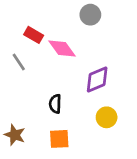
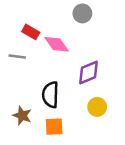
gray line: (19, 62) -> (17, 57), turned -49
black semicircle: (55, 104) -> (50, 95), size x1.5
brown star: (15, 135) -> (22, 116), moved

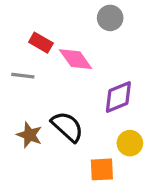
black semicircle: (50, 95) -> (67, 127), turned 130
brown star: (22, 116) -> (29, 135), moved
orange square: (54, 127) -> (102, 169), moved

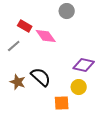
gray line: (23, 76) -> (14, 46), turned -48
purple diamond: (118, 97) -> (84, 65), moved, turned 35

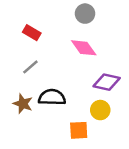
pink diamond: (46, 36) -> (84, 48), moved
gray line: (14, 46) -> (30, 67), moved
black semicircle: (41, 77) -> (52, 97), turned -40

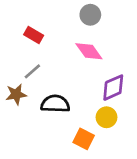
purple diamond: (107, 82) -> (113, 88), turned -36
brown star: (23, 104) -> (16, 94), moved, turned -30
orange square: (79, 130) -> (84, 139), turned 30

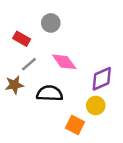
gray circle: (90, 15) -> (51, 23), moved
red rectangle: (34, 35) -> (22, 39), moved
pink diamond: (89, 51) -> (64, 62), moved

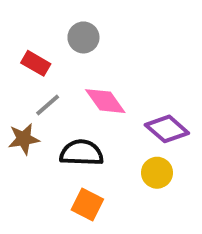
purple diamond: (102, 79) -> (167, 129), turned 65
orange square: (75, 125) -> (87, 205), moved

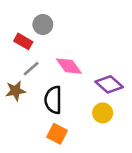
gray circle: (83, 37) -> (43, 25), moved
black semicircle: (81, 153) -> (53, 100), turned -92

